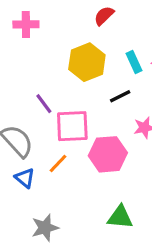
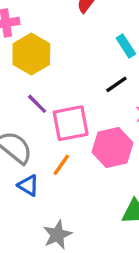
yellow hexagon: (87, 62) -> (31, 54), moved

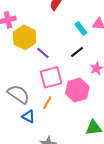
purple line: (37, 104) -> (43, 53), moved

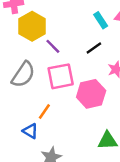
gray semicircle: (18, 94) -> (23, 75), moved, turned 85
orange line: (47, 103) -> (44, 112), moved
blue triangle: (28, 116) -> (30, 131), moved

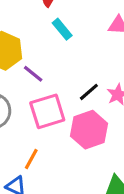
cyan rectangle: (101, 20) -> (62, 29), moved
black line: (94, 48) -> (89, 92), moved

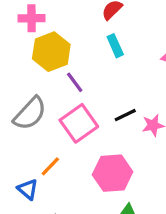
pink square: (47, 111) -> (79, 123), turned -33
pink hexagon: (89, 130) -> (113, 173), moved

